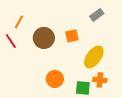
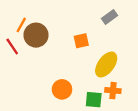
brown circle: (44, 38) -> (36, 35), moved

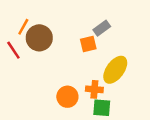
gray rectangle: (110, 17) -> (102, 28), moved
orange cross: (113, 91) -> (94, 89), moved

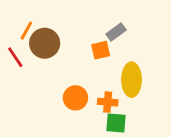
yellow ellipse: (115, 70) -> (132, 80), turned -36
orange circle: (67, 97) -> (75, 98), moved

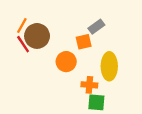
red line: (15, 57) -> (23, 44), moved
orange circle: (75, 98) -> (66, 62), moved

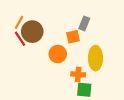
gray rectangle: (96, 27) -> (84, 23), turned -32

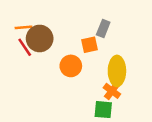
orange line: (19, 22) -> (23, 27), turned 56
orange cross: (78, 74) -> (112, 91), moved, turned 32

